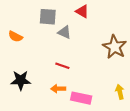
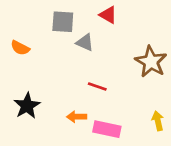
red line: (62, 66) -> (97, 86), moved
black star: (21, 80) -> (27, 106), turned -30

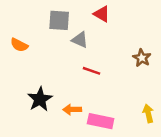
brown star: (151, 62) -> (142, 58), size x0.6
red line: (97, 86) -> (91, 71), moved
black star: (27, 106) -> (40, 99), moved

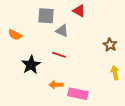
red line: (91, 71) -> (59, 55), moved
black star: (40, 99) -> (31, 65), moved
yellow arrow: (148, 113) -> (115, 73), moved

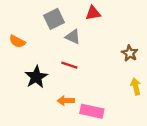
red triangle: (79, 11) -> (93, 13), turned -40
gray square: (46, 16) -> (54, 19), turned -30

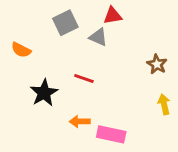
gray triangle: (73, 37) -> (98, 37), moved

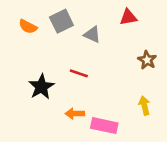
red triangle: (113, 16) -> (128, 17), moved
orange semicircle: (21, 50) -> (28, 27), moved
yellow arrow: (164, 104) -> (144, 106), moved

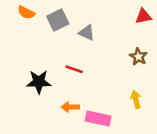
red triangle: (128, 17) -> (143, 16), moved
orange semicircle: (28, 27) -> (26, 12), moved
black star: (41, 87) -> (39, 82), turned 30

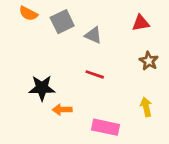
red triangle: (143, 16) -> (141, 23), moved
red line: (74, 69) -> (95, 74), moved
orange arrow: (70, 107) -> (62, 110), moved

